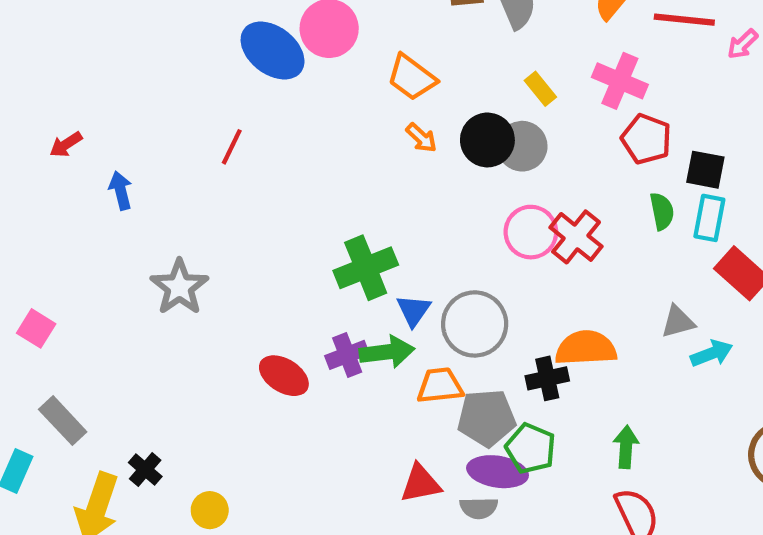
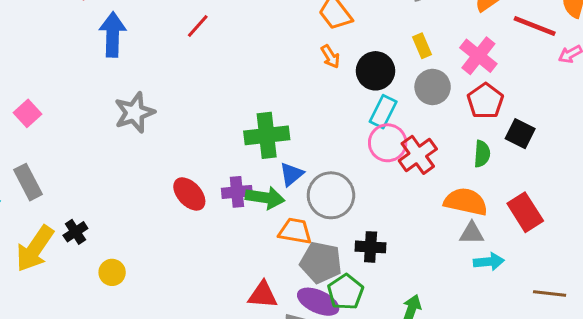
gray circle: (522, 146) -> (433, 87), moved
blue arrow: (121, 191) -> (113, 35), size x1.6
cyan rectangle: (709, 218) -> (383, 112), moved
orange semicircle: (586, 348) -> (466, 202), moved

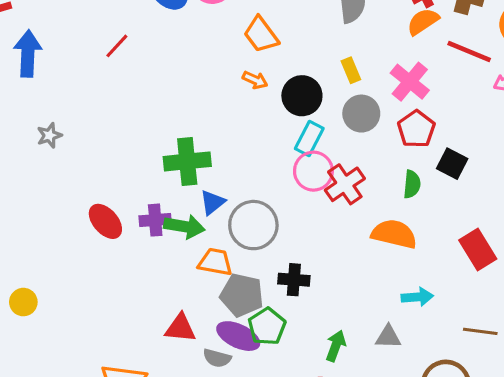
orange arrow: (330, 56) -> (255, 80), turned -35
gray star: (134, 113) -> (49, 135), size x0.6
red rectangle: (525, 212) -> (478, 249), moved
gray triangle: (472, 233) -> (388, 337), moved

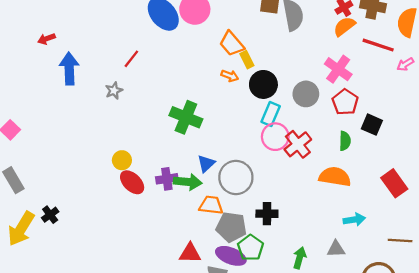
yellow rectangle: (351, 70) -> (247, 60), moved
gray star: (49, 135) -> (114, 91), moved
green cross: (187, 161) -> (186, 117), moved, turned 32
yellow circle: (23, 302) -> (122, 160), moved

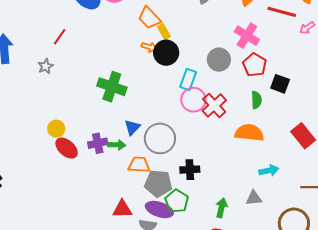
black circle: (263, 84) -> (166, 53), moved
green arrow: (188, 182) -> (117, 145), size x0.7

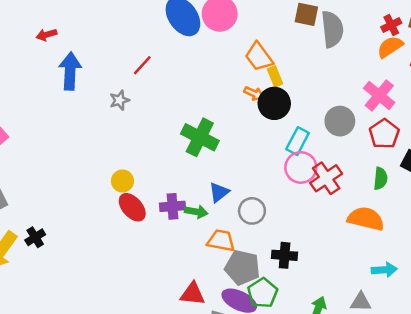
gray circle: (160, 138) -> (252, 211), size x0.7

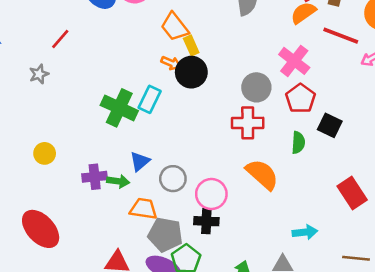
cyan rectangle: (298, 141) -> (150, 99), moved
pink circle: (301, 167) -> (211, 194), moved
red cross: (326, 178) -> (248, 123), moved, turned 36
red ellipse: (132, 207) -> (41, 229), moved, size x1.4
orange semicircle: (366, 219) -> (262, 174), moved, turned 30

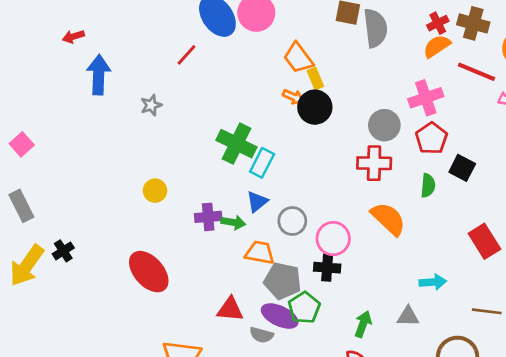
red line: (60, 39) -> (187, 55), moved
pink cross: (294, 61) -> (426, 98), turned 32
cyan rectangle: (150, 99) -> (262, 163), moved

